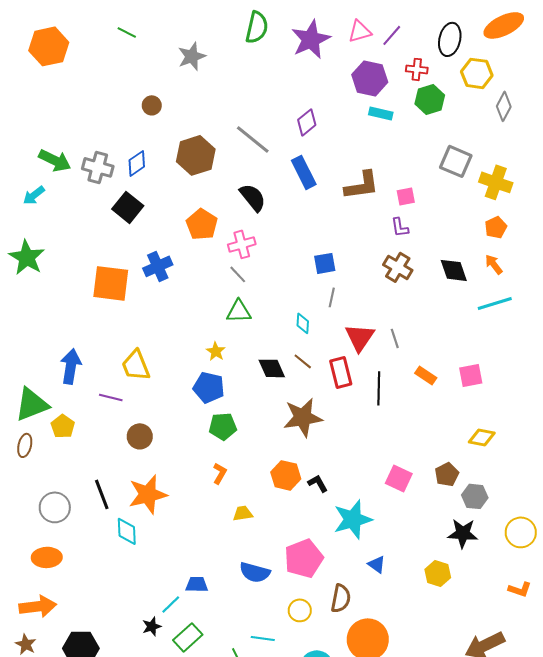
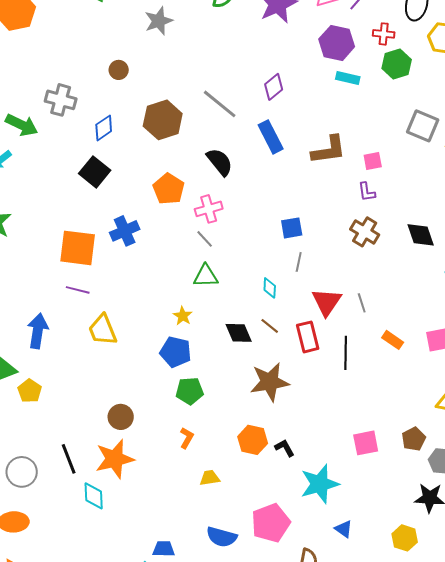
gray cross: (98, 167) -> (61, 100), moved
purple line: (111, 397) -> (78, 290), moved
brown circle: (140, 436) -> (121, 417), moved
pink square: (399, 478) -> (366, 443), turned -36

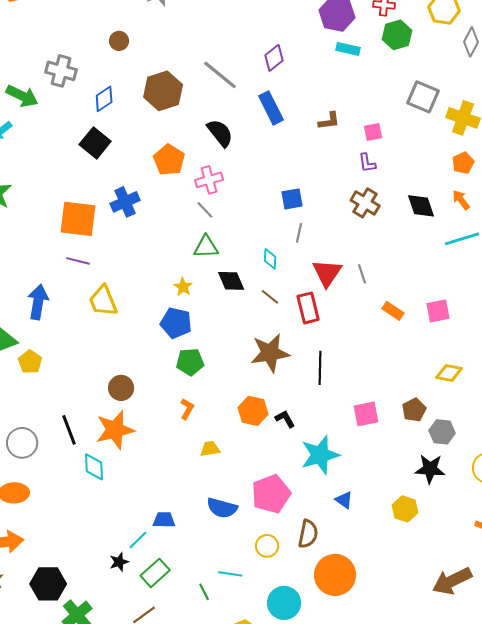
brown L-shape: (329, 150) -> (329, 121), size x0.6
black diamond: (239, 333) -> (231, 281), moved
black line: (346, 353) -> (320, 368), moved

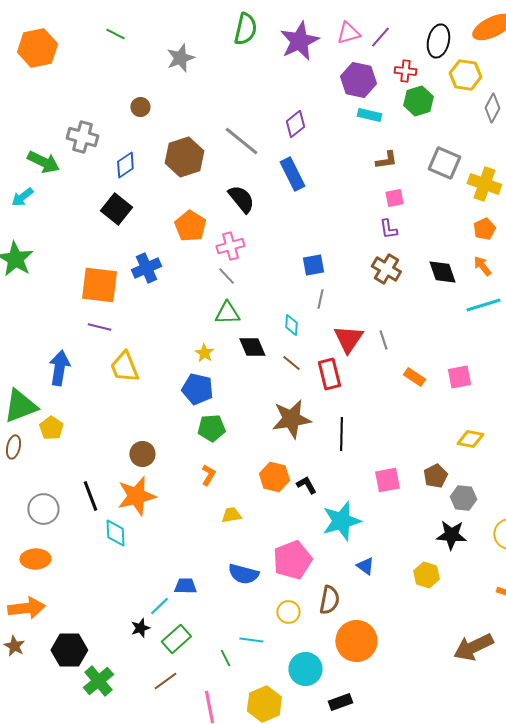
brown L-shape: (329, 121) -> (386, 160), moved

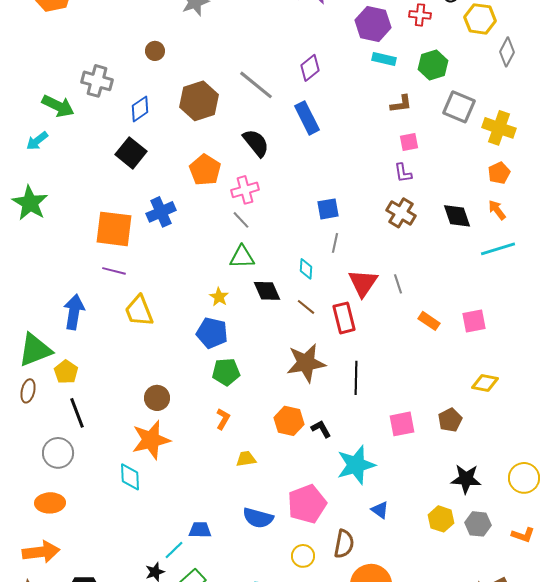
green hexagon: (418, 101) -> (433, 65), moved
black line: (90, 496) -> (77, 413), moved
gray hexagon: (463, 498) -> (478, 524), moved

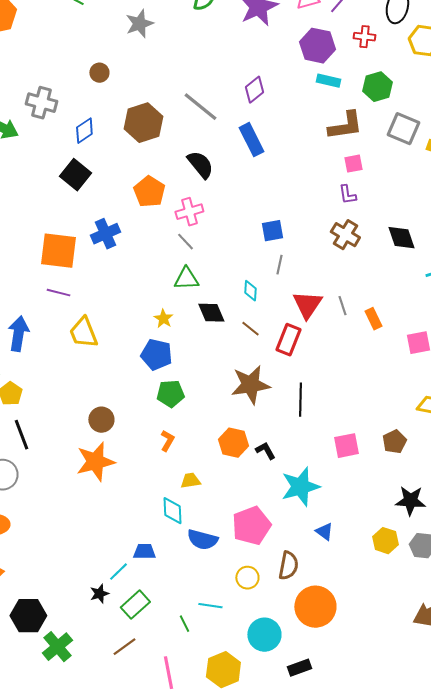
brown L-shape: (401, 104) -> (345, 126), size x1.6
red rectangle: (344, 318) -> (288, 340), turned 36
orange rectangle: (429, 321) -> (373, 319), moved, turned 30
cyan diamond: (130, 477) -> (172, 511), moved

